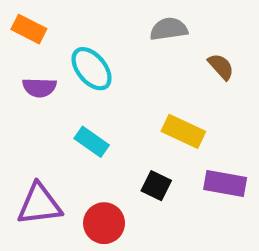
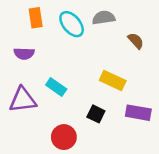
orange rectangle: (29, 29) -> (36, 18), moved, turned 54
cyan ellipse: (92, 69) -> (72, 24), moved
purple triangle: (39, 204) -> (23, 100), moved

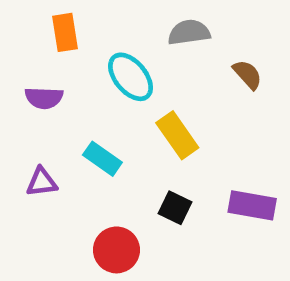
cyan ellipse: (72, 24) -> (131, 77), moved
yellow rectangle: (113, 81) -> (177, 135), moved, turned 30
purple triangle: (23, 100) -> (42, 182), size x0.6

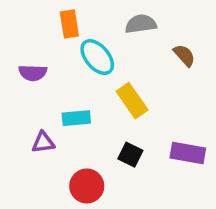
orange rectangle: (65, 32) -> (69, 24), moved
cyan rectangle: (102, 159) -> (76, 118), turned -40
purple triangle: (42, 182) -> (43, 142), moved

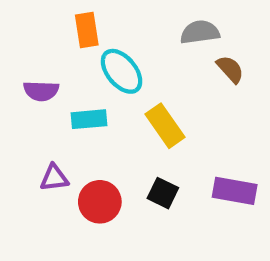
gray semicircle: (141, 24) -> (200, 32), moved
cyan rectangle: (76, 118) -> (89, 119), moved
red circle: (87, 186) -> (100, 202), moved

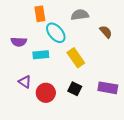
gray semicircle: (200, 32) -> (80, 15), moved
purple triangle: (54, 178) -> (25, 82), turned 40

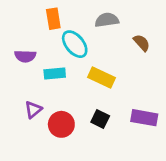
yellow rectangle: (76, 58) -> (101, 78), turned -30
purple triangle: (25, 82) -> (33, 110), turned 48

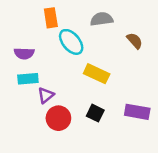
cyan rectangle: (55, 74) -> (28, 79), moved
purple triangle: (33, 110) -> (46, 95), moved

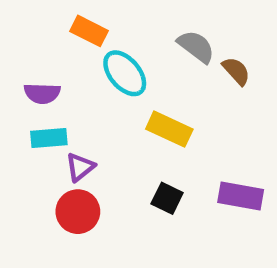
orange rectangle: (51, 18) -> (89, 31), turned -54
gray semicircle: (102, 19) -> (196, 47), moved, turned 45
red circle: (58, 118) -> (78, 212), moved

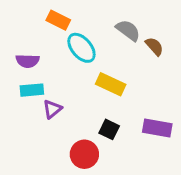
red circle: (78, 212) -> (84, 154), moved

